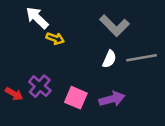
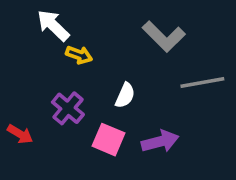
white semicircle: (109, 59) -> (125, 95), moved
purple cross: (40, 86) -> (68, 108), moved

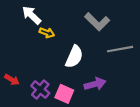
white semicircle: (125, 95) -> (74, 57), size x1.5
purple cross: (68, 108) -> (40, 90), moved
pink square: (108, 140) -> (64, 94), moved

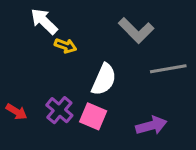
purple arrow: (95, 84) -> (151, 125), moved
purple cross: (40, 90) -> (59, 110), moved
pink square: (64, 94) -> (93, 116), moved

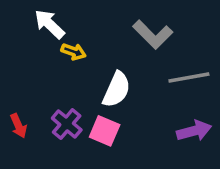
red arrow: (16, 112) -> (18, 126), turned 35
purple arrow: (151, 125) -> (194, 131), moved

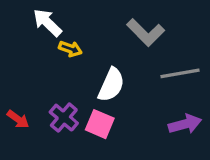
red arrow: (18, 126) -> (18, 119), turned -30

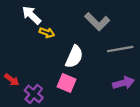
purple cross: (64, 118) -> (34, 94), moved

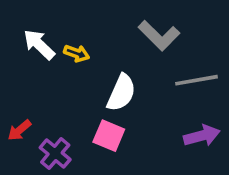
white arrow: (32, 15) -> (39, 44), moved
red arrow: (12, 80) -> (19, 130), turned 104

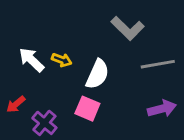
white arrow: (39, 44) -> (32, 60), moved
yellow arrow: (77, 53) -> (62, 60), moved

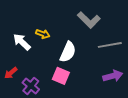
yellow arrow: (62, 60) -> (43, 34), moved

